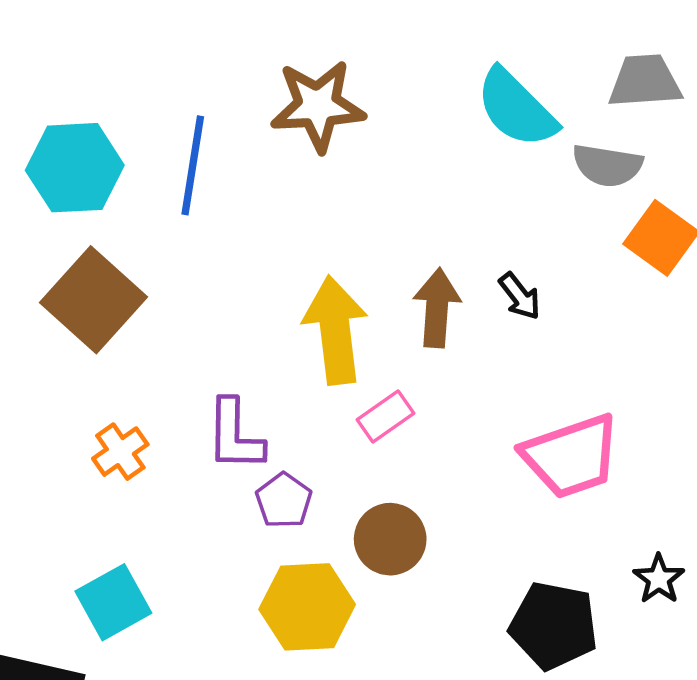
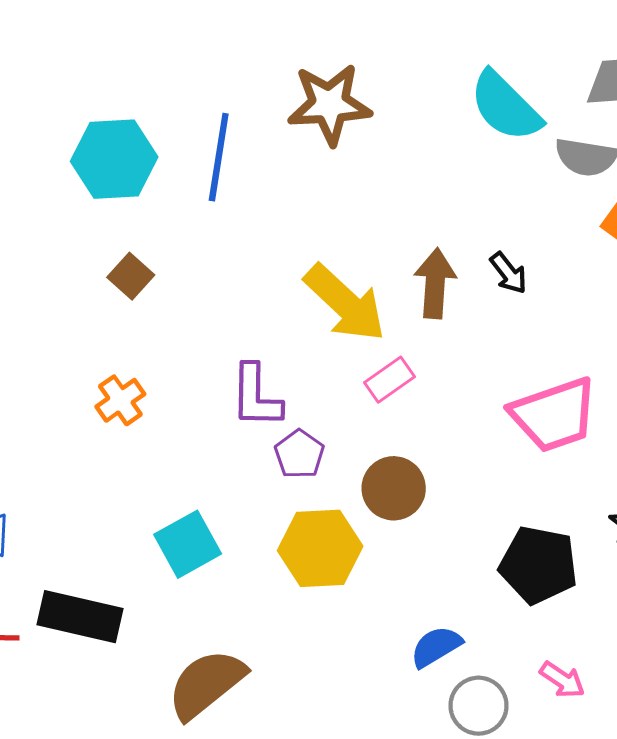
brown square: (93, 300) -> (131, 276), size x0.5
yellow arrow: (335, 330) -> (345, 303), turned 140
orange cross: (120, 452) -> (120, 400), moved
cyan square: (113, 602) -> (188, 544), moved

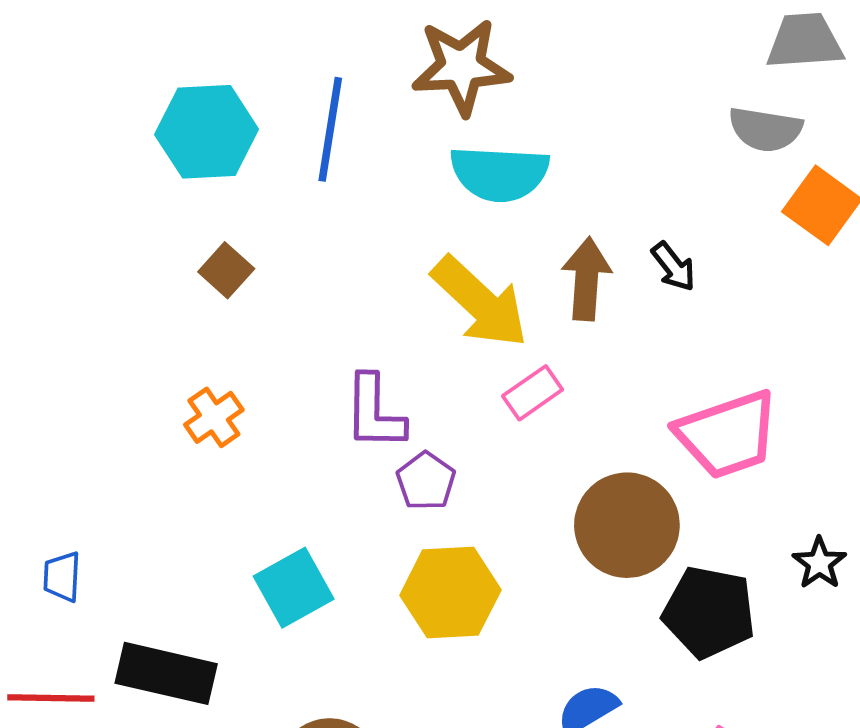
cyan semicircle: (505, 106) -> (499, 173), moved, turned -42
brown circle: (394, 488) -> (627, 525), moved, size x1.4

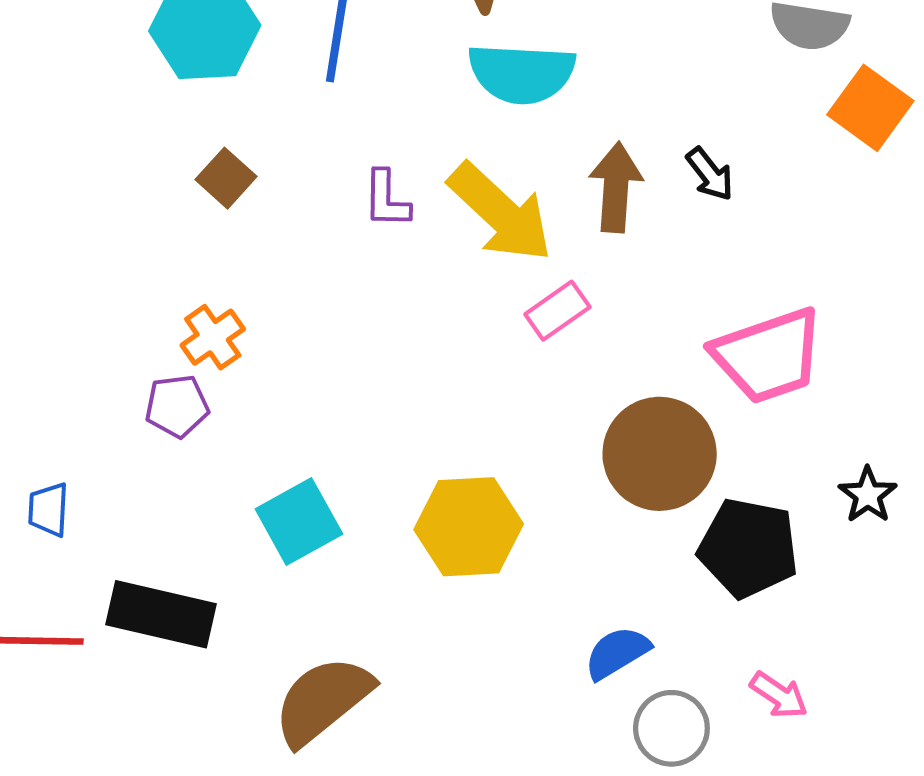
purple L-shape: (374, 412) -> (386, 199), moved, size x0.7
purple pentagon: (426, 481) -> (177, 406), moved, turned 30

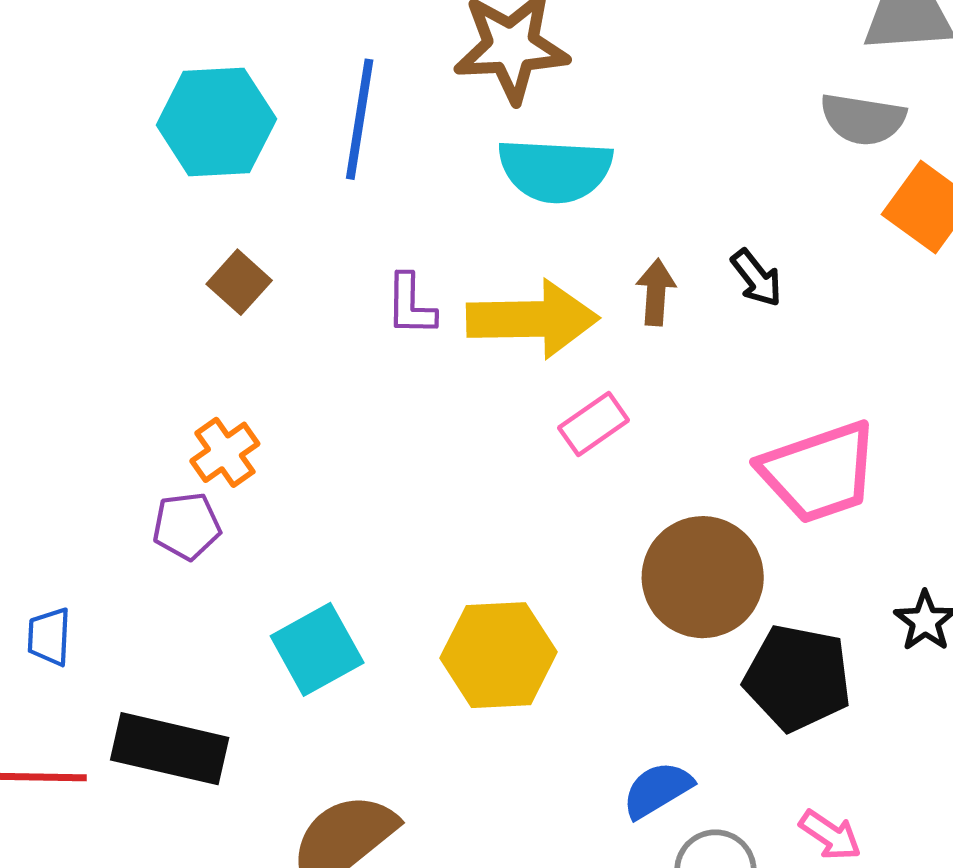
brown arrow: (616, 187) -> (656, 292), size x0.7
yellow arrow: (500, 213) -> (533, 319), turned -44

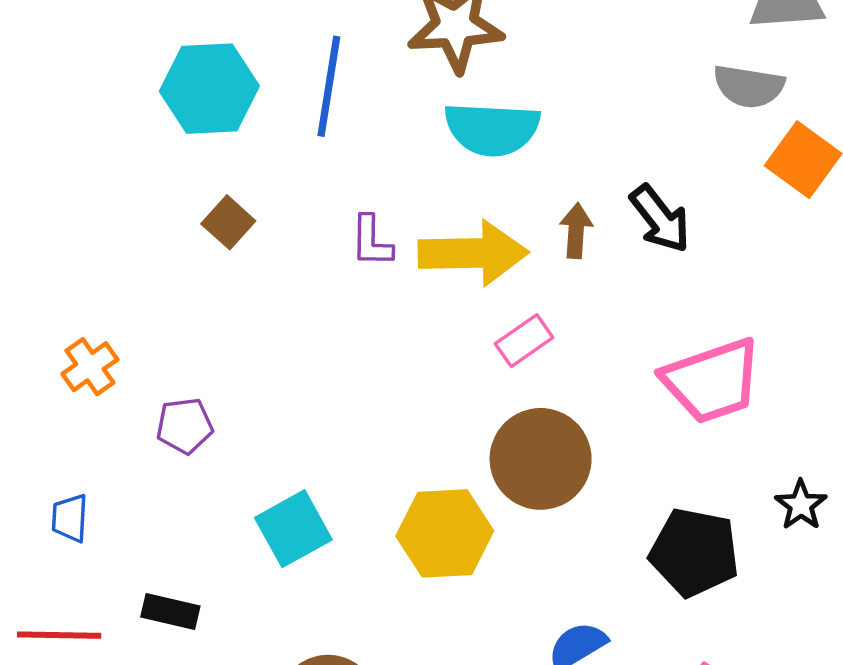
black arrow: (757, 278) -> (660, 219), size x1.4
orange cross: (225, 452) -> (90, 367), moved
brown circle: (703, 577) -> (541, 459), moved
black rectangle: (170, 749) -> (170, 611), size x0.6

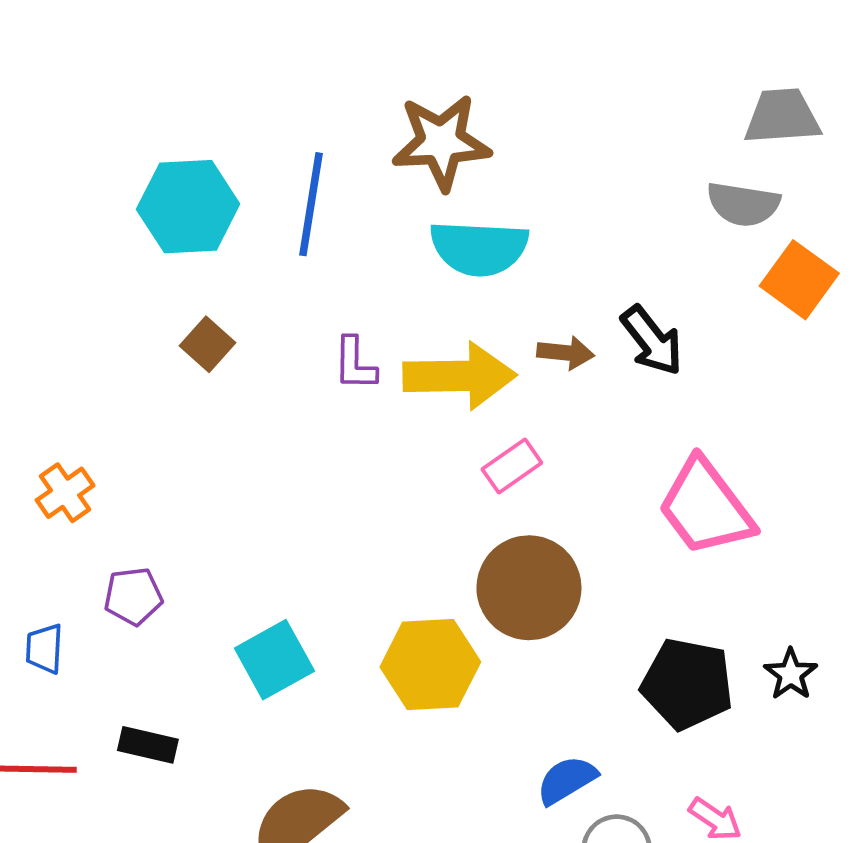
brown arrow: (576, 231) -> (565, 353), turned 92
pink trapezoid: (712, 381) -> (706, 507), turned 72
purple pentagon: (185, 426) -> (133, 596), moved
black star: (801, 505) -> (791, 674), moved

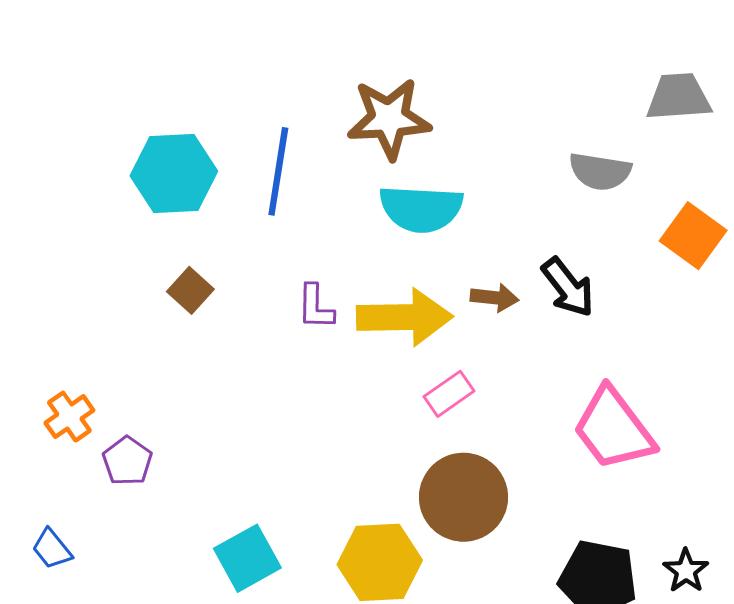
gray semicircle: (743, 204) -> (600, 171), moved
purple pentagon: (133, 596) -> (127, 461), moved, turned -30
blue trapezoid: (44, 649) -> (52, 549), turned -42

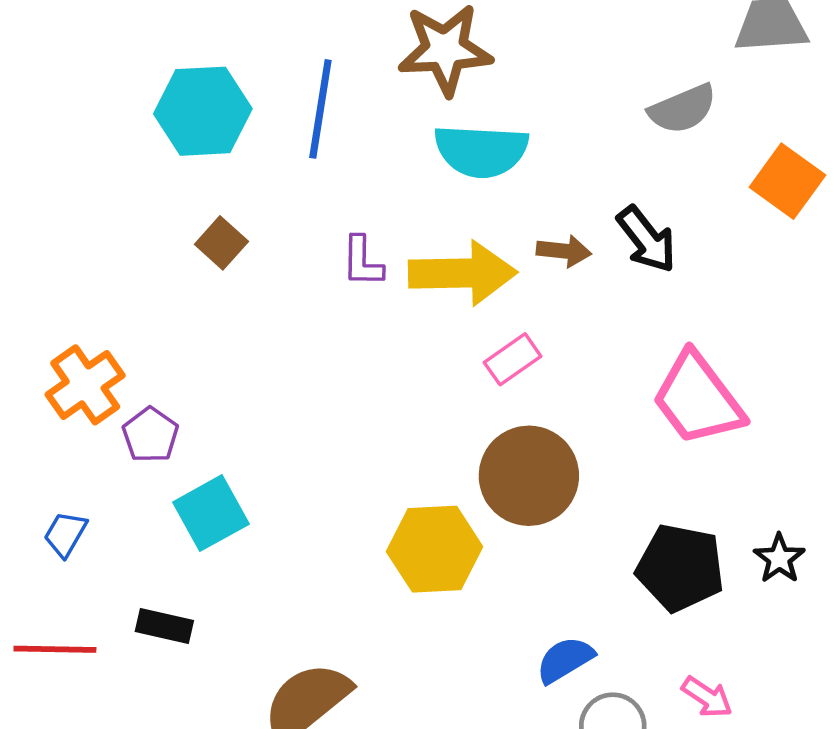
gray semicircle: (600, 171) -> (683, 109), turned -32
orange cross: (69, 417) -> (85, 385), size x1.4
blue trapezoid: (52, 549) -> (65, 534), turned 69
cyan square: (247, 558) -> (211, 513), moved

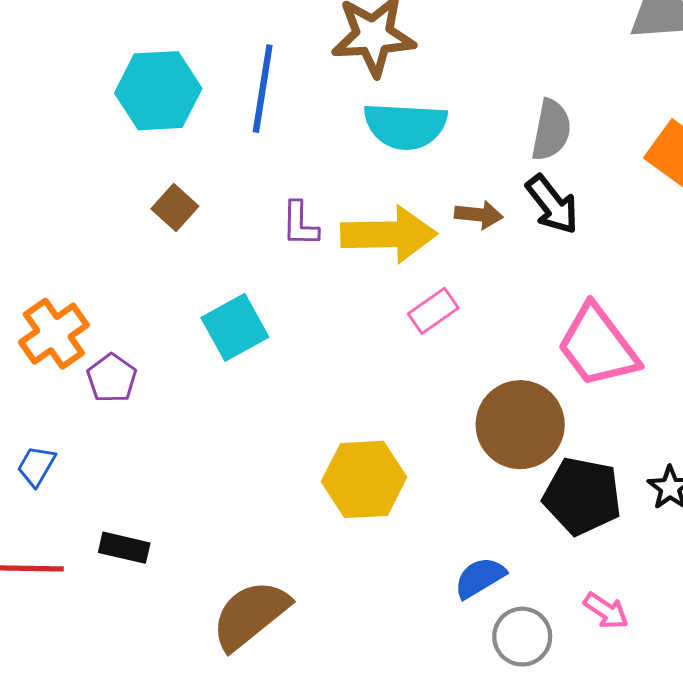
gray semicircle: (683, 109) -> (551, 130), moved, turned -56
brown circle: (529, 476) -> (520, 425), moved
cyan square: (211, 513) -> (235, 327), moved

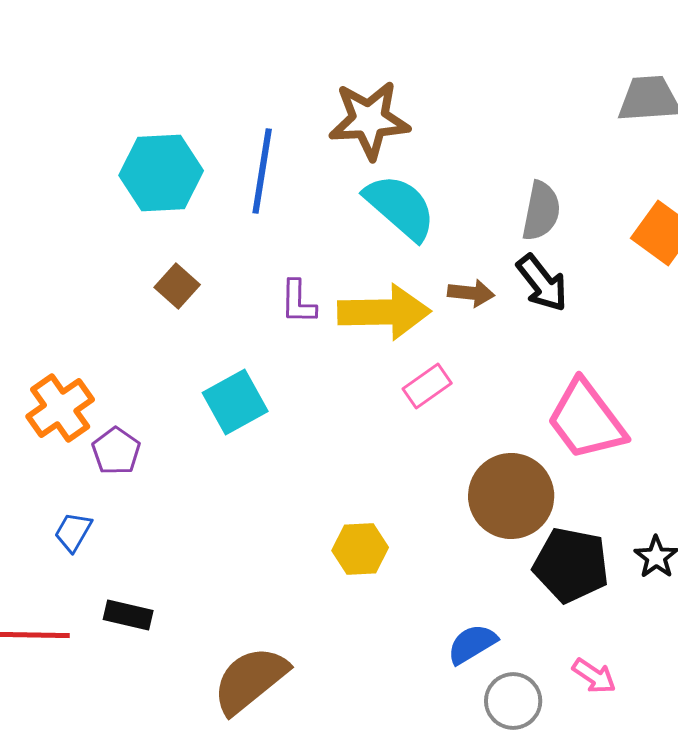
cyan semicircle: (405, 126) -> (400, 207), turned -142
blue trapezoid: (36, 466) -> (73, 532), moved
yellow hexagon: (364, 479) -> (360, 549), size x0.7

